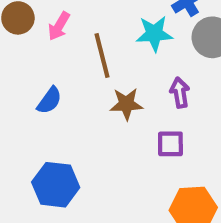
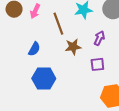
purple arrow: (180, 93) -> (99, 38), turned 40
blue hexagon: (56, 185) -> (44, 78), moved

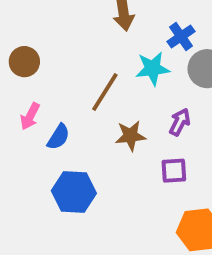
pink arrow: (35, 11) -> (30, 116), moved
brown line: (58, 24) -> (105, 92), turned 50

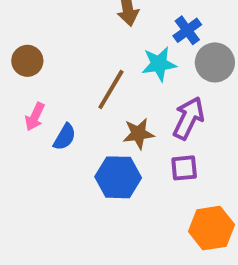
purple arrow: (180, 122) -> (188, 118), size x1.5
blue hexagon: (74, 192) -> (118, 177), moved

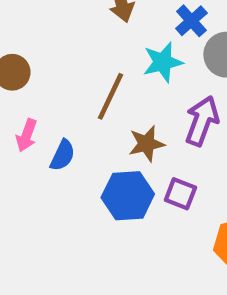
purple square: (184, 168) -> (180, 194), moved, turned 32

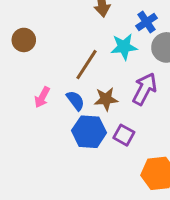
pink arrow: (27, 135) -> (42, 97), moved
blue semicircle: (63, 155) -> (75, 101), moved, turned -70

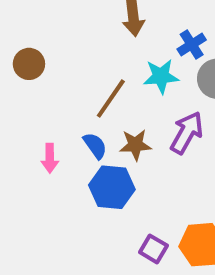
pink arrow: (42, 97) -> (50, 158), moved, turned -30
purple square: (124, 135) -> (153, 249), moved

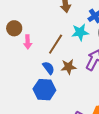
pink arrow: (50, 158) -> (28, 42), moved
blue hexagon: (112, 187) -> (44, 90), moved

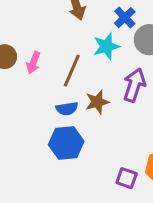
pink arrow: (28, 42) -> (33, 63), moved, turned 32
blue semicircle: (48, 68) -> (67, 109), turned 128

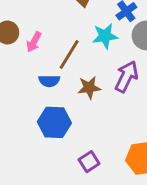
blue semicircle: (67, 109) -> (49, 81), moved
purple square: (127, 178) -> (89, 162), moved, turned 30

